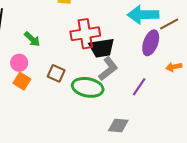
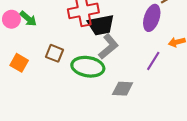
pink circle: (19, 63) -> (11, 19), moved
purple line: (139, 87) -> (153, 61), moved
gray diamond: (118, 125) -> (123, 89), moved

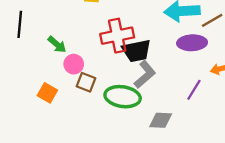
purple ellipse: (152, 18) -> (192, 43), turned 70
pink circle: (11, 19) -> (74, 64), moved

